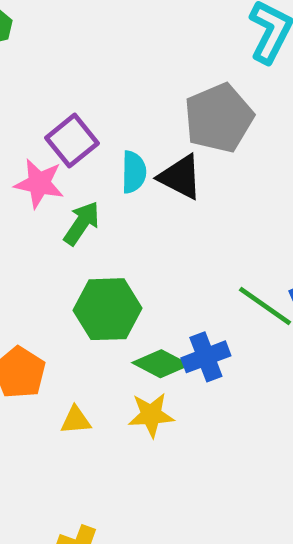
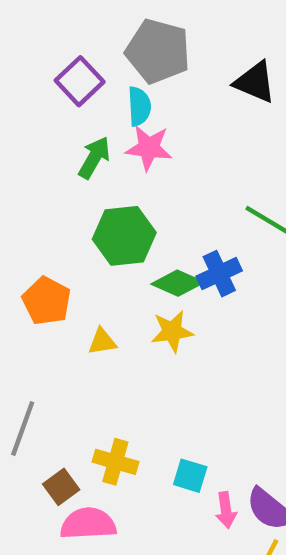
gray pentagon: (219, 118) -> (158, 51), moved, turned -30
black triangle: (180, 177) -> (255, 82), moved
pink star: (39, 183) -> (149, 148), moved

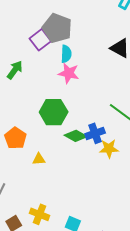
gray pentagon: (158, 51) -> (57, 28), moved
green arrow: (94, 158) -> (15, 70), moved
yellow star: (172, 331) -> (109, 149), moved

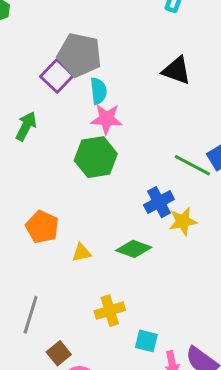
green hexagon: (54, 112) -> (96, 157), moved
green diamond: (76, 136) -> (134, 249), moved
yellow cross: (40, 214) -> (110, 311), moved, turned -30

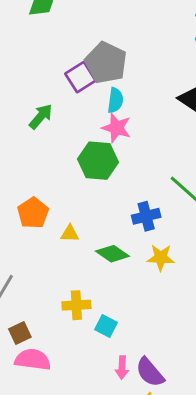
yellow star: (183, 221) -> (161, 258), moved
yellow triangle: (82, 253) -> (70, 234), moved
cyan square: (146, 341) -> (106, 326), moved

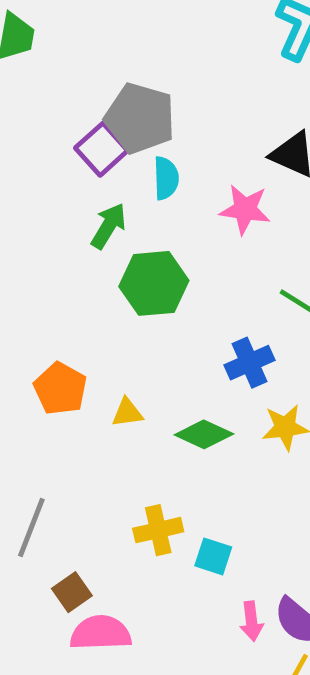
green arrow: (41, 116) -> (108, 226), moved
pink star: (116, 128) -> (245, 209), moved

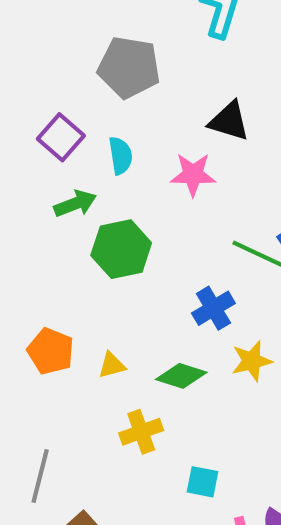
gray pentagon: (140, 118) -> (129, 67), moved
green arrow: (108, 226) -> (75, 204), turned 45
yellow cross: (158, 530) -> (141, 432), moved

